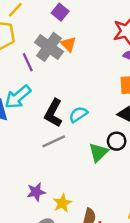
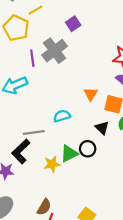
orange triangle: (68, 44) -> (91, 94), moved
black L-shape: (53, 113) -> (21, 151), moved
yellow star: (62, 203) -> (52, 164), moved

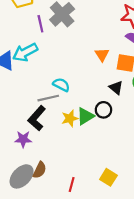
cyan semicircle: (62, 116) -> (61, 85), moved, turned 49
yellow star: (52, 164) -> (70, 118), moved
brown semicircle: (44, 207) -> (40, 170), moved

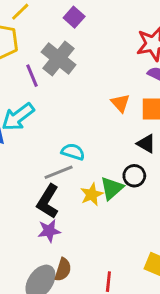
purple star: (23, 139) -> (49, 231), moved

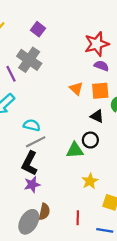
cyan semicircle: (73, 152) -> (32, 125), moved
green triangle: (112, 188) -> (75, 150), turned 42
yellow star: (92, 194) -> (90, 181), moved

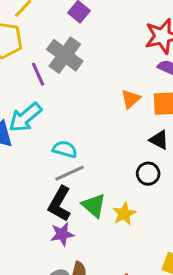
orange triangle: (76, 88) -> (131, 99), turned 32
green triangle: (75, 150) -> (94, 205), moved, turned 42
yellow star: (90, 181) -> (124, 214), moved

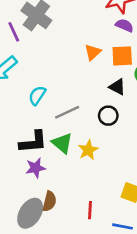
cyan semicircle: (65, 149) -> (37, 95), turned -72
gray line: (70, 173) -> (67, 112), moved
black L-shape: (60, 204) -> (33, 142), turned -124

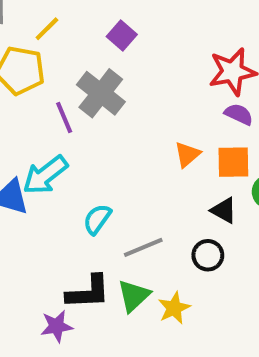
green triangle: (62, 143) -> (134, 296), turned 35
purple star: (36, 168) -> (57, 326), moved

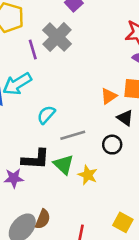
orange triangle: (187, 154) -> (109, 96), moved
green triangle: (134, 296) -> (64, 165), turned -40
yellow star: (174, 308) -> (88, 175), turned -30

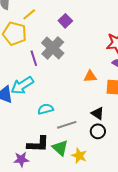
orange triangle: (109, 96) -> (90, 76), moved, turned 32
cyan semicircle: (46, 115) -> (46, 109), turned 35
black triangle: (125, 118) -> (98, 113), moved

